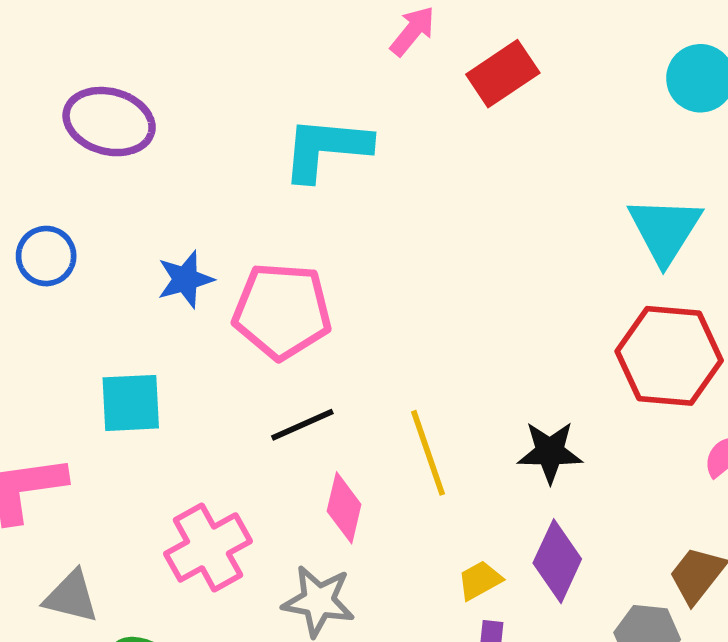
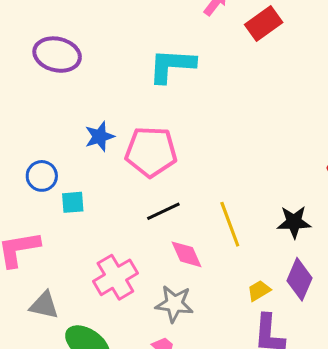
blue circle: (46, 256) -> (42, 176), moved
cyan square: (131, 403) -> (73, 202), size x0.7
pink diamond: (344, 508) -> (187, 254), turned -36

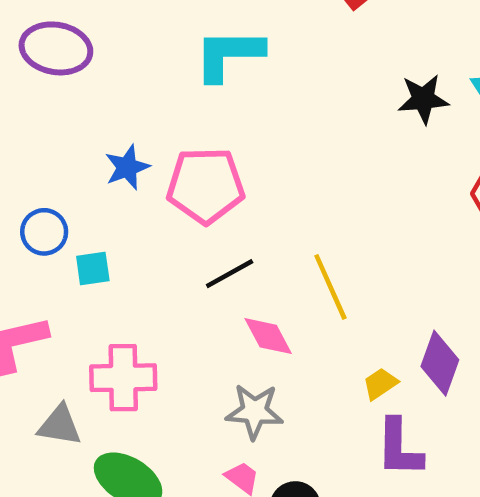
black star: (294, 222) -> (423, 99), moved
pink cross: (115, 277) -> (123, 378), moved, turned 33

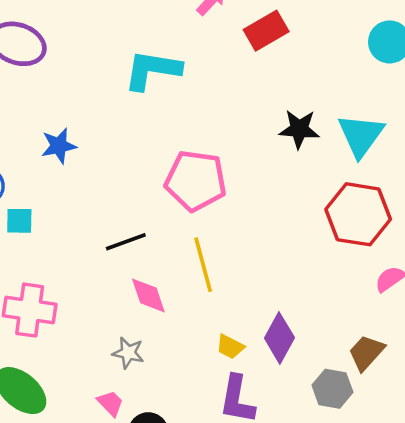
pink pentagon: (206, 185) -> (196, 181), moved
yellow trapezoid: (380, 384) -> (230, 347), turned -128
gray star: (255, 411) -> (128, 353), size x0.7

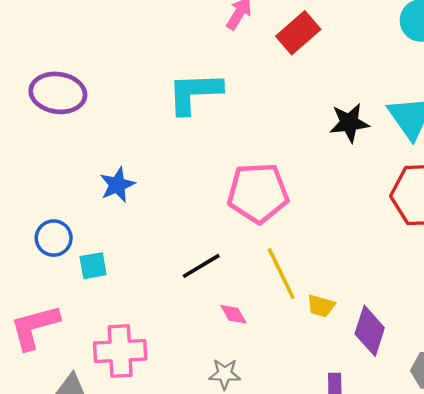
pink diamond: (148, 295) -> (233, 314), size x0.7
yellow trapezoid: (230, 347) -> (321, 306), moved

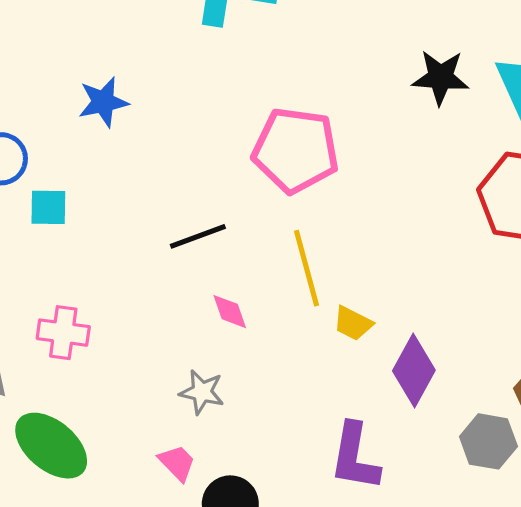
pink cross: (120, 351) -> (63, 333), size x0.7

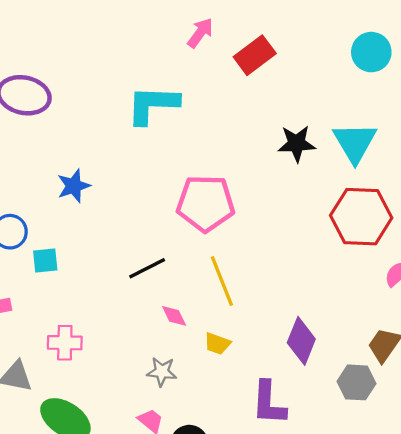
yellow trapezoid: (353, 323) -> (217, 344), moved

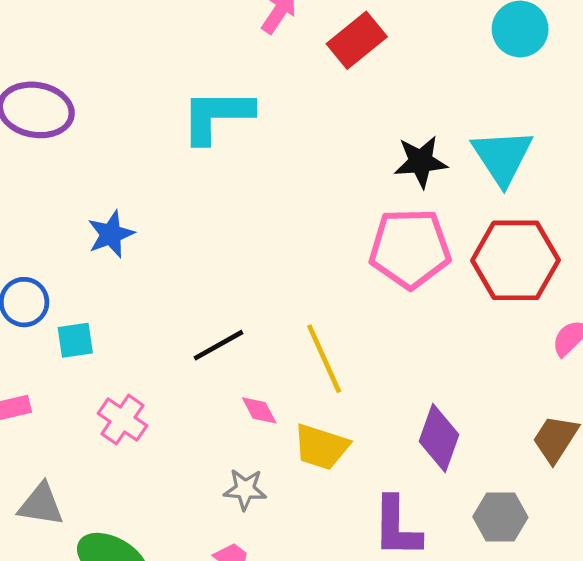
pink pentagon: (206, 203) -> (410, 248), moved
pink cross: (65, 343) -> (122, 420), moved, turned 36
yellow trapezoid: (217, 344) -> (321, 447), size x1.5
gray hexagon: (357, 382) -> (500, 517), moved

